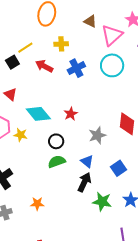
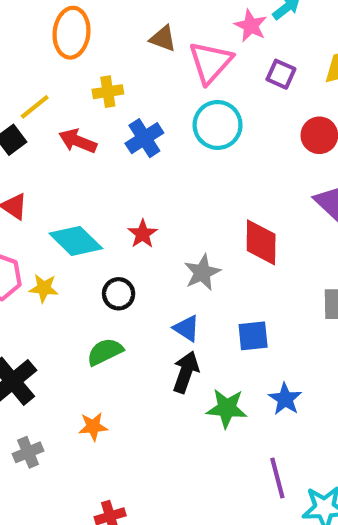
green semicircle: (57, 162) -> (105, 352), moved
blue square: (118, 168) -> (253, 336), turned 35

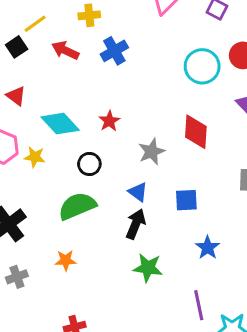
cyan circle: (218, 125) -> (202, 66), moved
green semicircle: (105, 352) -> (77, 206), size x1.4
green star: (227, 408) -> (148, 268), moved

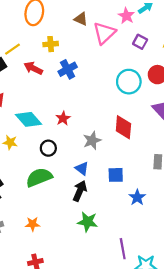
blue star: (208, 248) -> (137, 197), moved
orange star: (66, 260) -> (33, 224), moved

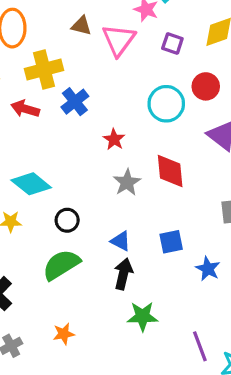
yellow cross: (51, 44) -> (44, 70), size x1.6
red star: (63, 118) -> (114, 139), moved
gray star: (92, 140) -> (127, 182), moved

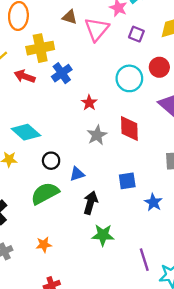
blue triangle: (121, 241) -> (77, 174), moved, turned -49

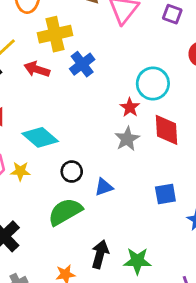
cyan circle: (129, 78) -> (153, 83), moved
red star: (89, 103) -> (130, 107), moved
black arrow: (90, 203) -> (100, 254), moved

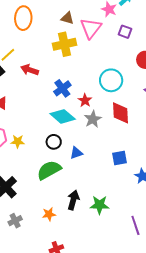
yellow cross: (55, 34) -> (64, 44), moved
blue cross: (82, 64) -> (62, 88), moved
red star: (130, 107) -> (85, 100), moved
cyan diamond: (40, 137) -> (63, 116), moved

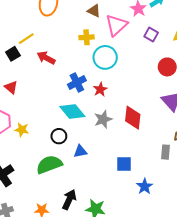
yellow cross: (64, 44) -> (87, 37), size x0.6
cyan circle: (111, 80) -> (105, 57), moved
red star: (85, 100) -> (100, 89), moved

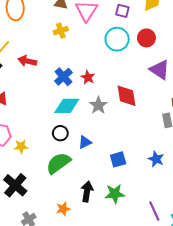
cyan circle: (105, 57) -> (117, 39), moved
cyan diamond: (72, 111) -> (67, 106), turned -35
yellow star: (22, 130) -> (21, 146), moved
blue square: (124, 164) -> (118, 159), moved

